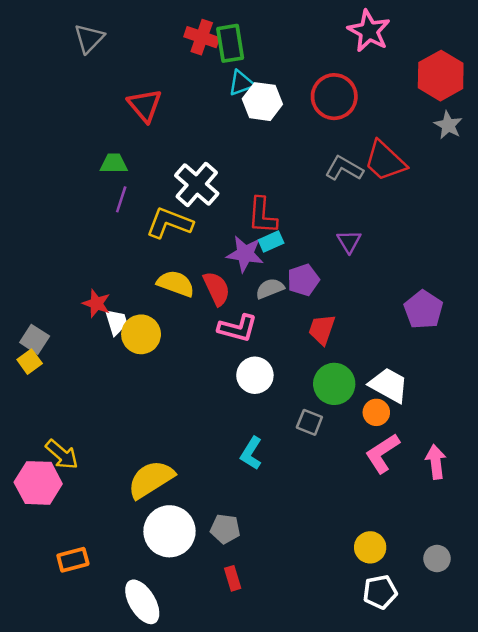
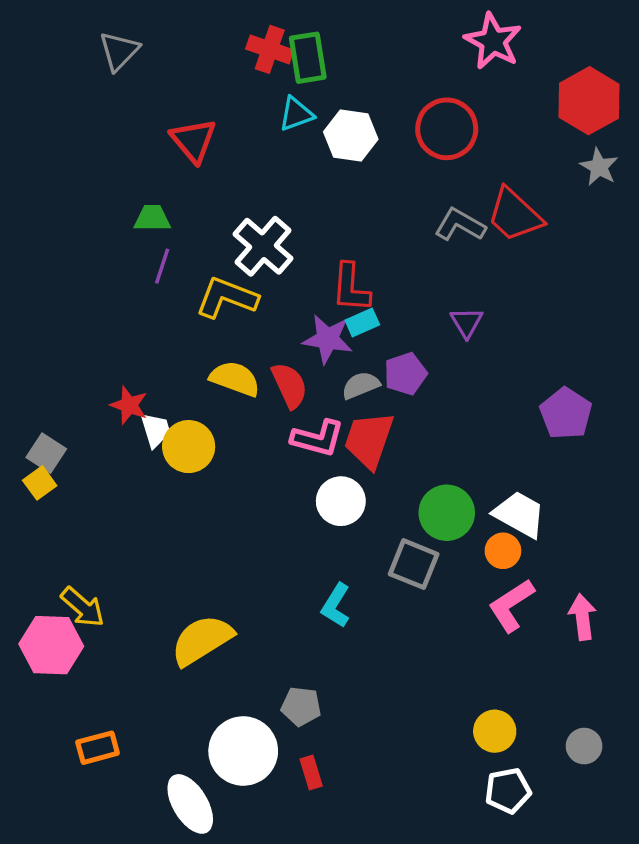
cyan triangle: (241, 83) -> (296, 114), moved
red trapezoid: (322, 329) -> (369, 440), moved, size x1.4
gray square: (309, 422) -> (414, 564), size x1.4
white circle: (170, 531) -> (243, 751), moved

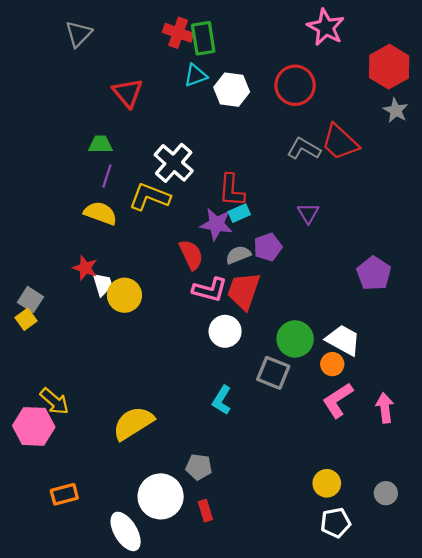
yellow semicircle: (235, 379) -> (100, 213), moved

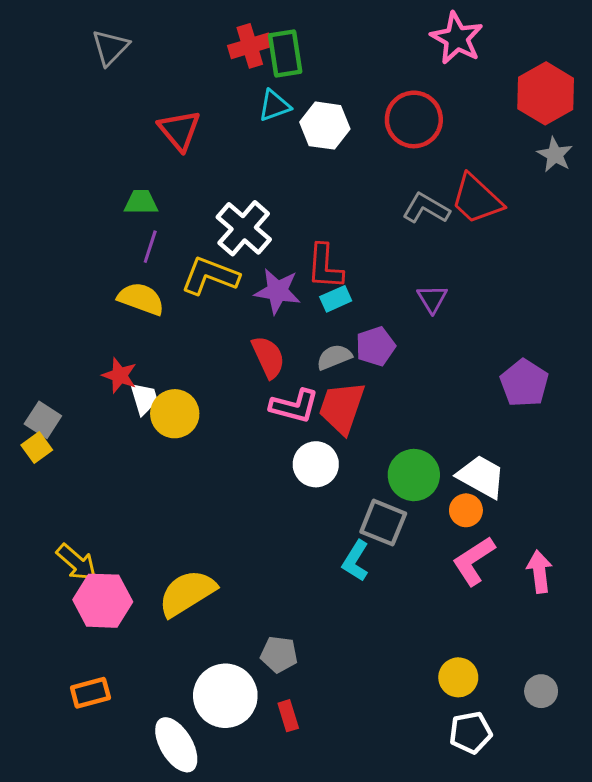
red cross: (178, 33) -> (250, 46), turned -36
purple star: (216, 224) -> (277, 291), moved
cyan L-shape: (222, 400) -> (356, 561), moved
pink hexagon: (34, 426) -> (103, 601), moved

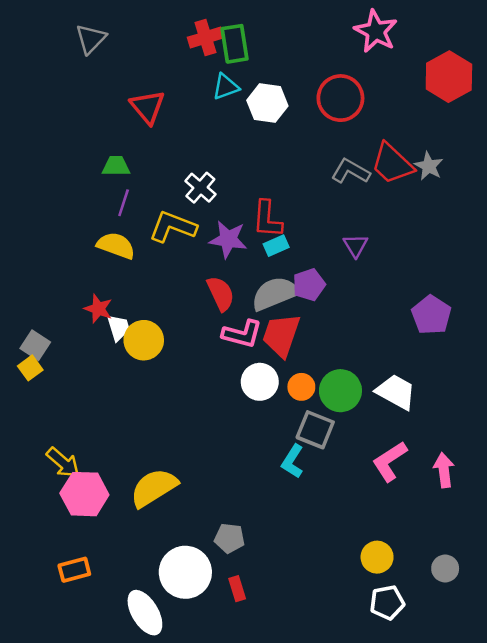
gray star: (555, 155) -> (429, 166), moved
white cross: (244, 228) -> (200, 188), size x0.7
gray semicircle: (334, 357) -> (275, 294), size x1.6
orange circle: (466, 510) -> (301, 387), moved

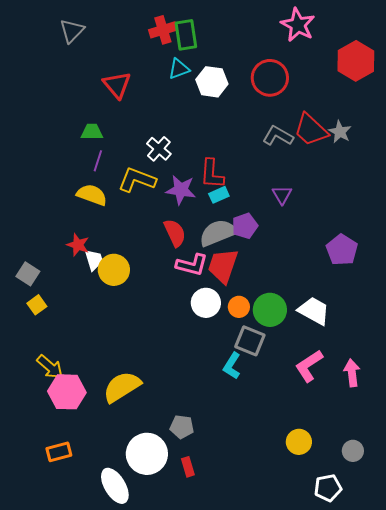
yellow square: (30, 368) -> (37, 305), moved
white pentagon: (387, 603) -> (328, 488), moved

